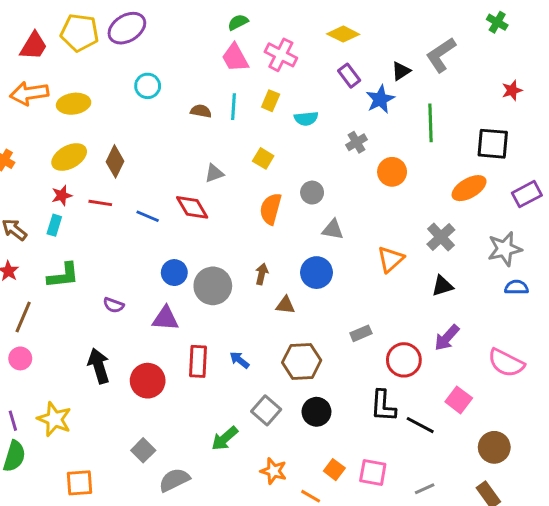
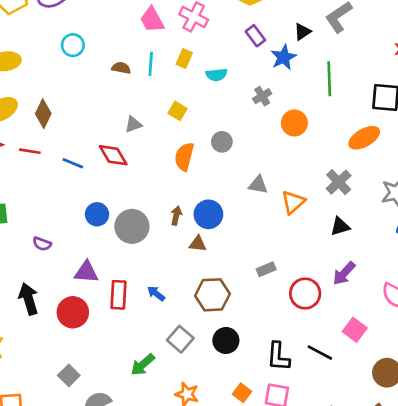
gray triangle: (333, 230) -> (258, 185), moved
blue circle: (316, 273) -> (208, 214), moved
purple triangle: (165, 318) -> (86, 272), moved
black L-shape: (383, 406) -> (278, 357), moved

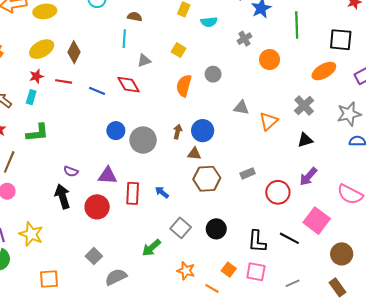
cyan line: (151, 64) -> (124, 39), moved
purple semicircle: (42, 244) -> (71, 171), moved
brown hexagon: (212, 295) -> (207, 179), moved
pink square: (355, 330) -> (317, 221), size x1.4

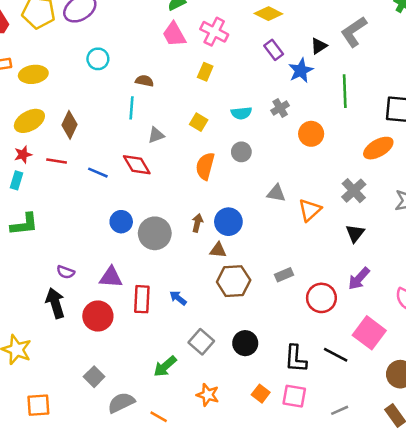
cyan semicircle: (209, 22) -> (241, 113), moved
black triangle: (305, 140) -> (355, 233), turned -35
orange line: (212, 288) -> (159, 417), moved

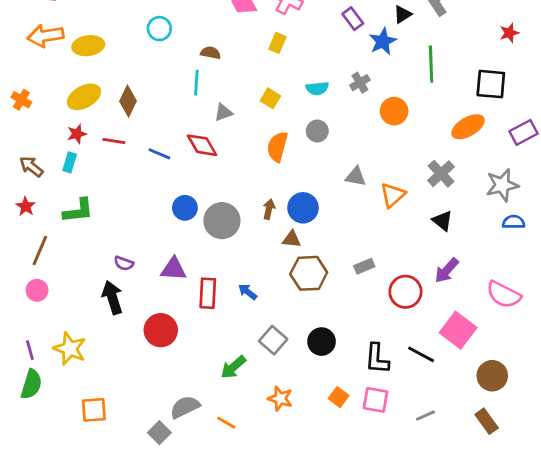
black triangle: (355, 233) -> (442, 221), turned -30
red circle: (98, 316) -> (161, 330), moved
gray square: (94, 377) -> (159, 433), moved

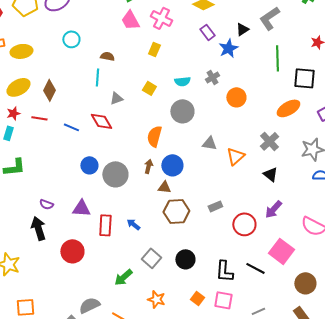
green line: (431, 64) -> (277, 58), moved
gray circle: (317, 131) -> (182, 111), size x1.5
orange semicircle: (277, 147) -> (154, 136), moved

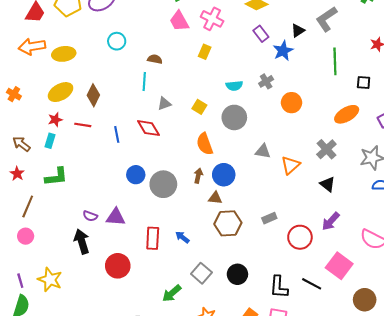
black square: (304, 78) -> (364, 83), size x0.6
yellow square: (149, 88) -> (199, 107), moved
blue line: (71, 127) -> (117, 134), turned 56
orange semicircle: (154, 136) -> (205, 144), turned -35
purple triangle: (81, 208) -> (116, 217), moved

